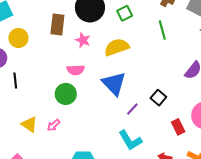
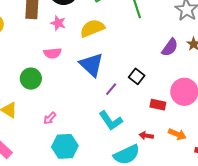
green circle: (66, 94) -> (31, 79), moved
pink arrow: (54, 125) -> (50, 118), moved
red rectangle: (178, 127) -> (158, 105), turned -49

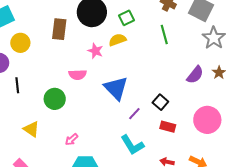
pink star: (58, 23) -> (95, 51), moved
yellow semicircle: (92, 28) -> (118, 40), moved, size x0.7
red rectangle: (158, 105) -> (168, 127), moved

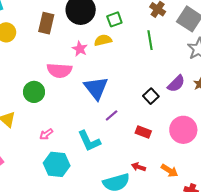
pink semicircle: (78, 75) -> (59, 70), size x1.4
black square: (160, 102) -> (151, 96), moved
cyan L-shape: (132, 145) -> (89, 141), moved

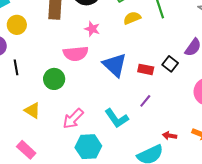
yellow semicircle: (103, 40) -> (132, 18), moved
purple line: (112, 115) -> (145, 101), moved
red rectangle: (143, 132) -> (146, 69), moved
pink arrow: (46, 134) -> (73, 119), size x1.6

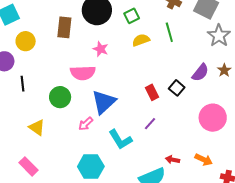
blue triangle: (115, 65) -> (104, 102), moved, turned 32
red rectangle: (146, 69) -> (152, 92), turned 49
pink arrow: (73, 119) -> (86, 124), moved, size x0.7

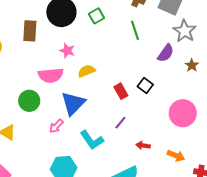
yellow semicircle: (141, 40) -> (86, 71), moved
purple semicircle: (200, 73) -> (166, 53), moved
red arrow: (173, 160) -> (143, 145), moved

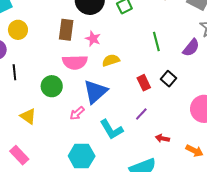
green line: (135, 30) -> (156, 42), moved
brown rectangle: (30, 31) -> (66, 30), moved

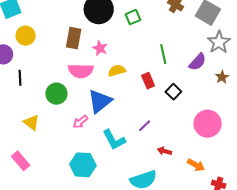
red rectangle: (144, 83) -> (148, 81), moved

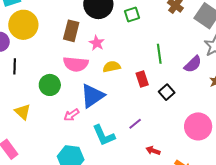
yellow circle: (26, 36) -> (23, 25), size x1.5

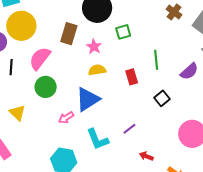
green square: (132, 14) -> (123, 32), moved
pink semicircle: (76, 64) -> (40, 58), moved, turned 120
yellow semicircle: (112, 67) -> (97, 70), moved
red rectangle: (142, 79) -> (132, 77), moved

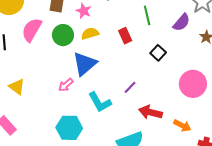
green circle: (46, 87) -> (63, 35), moved
red arrow: (146, 156) -> (150, 112), size x1.6

